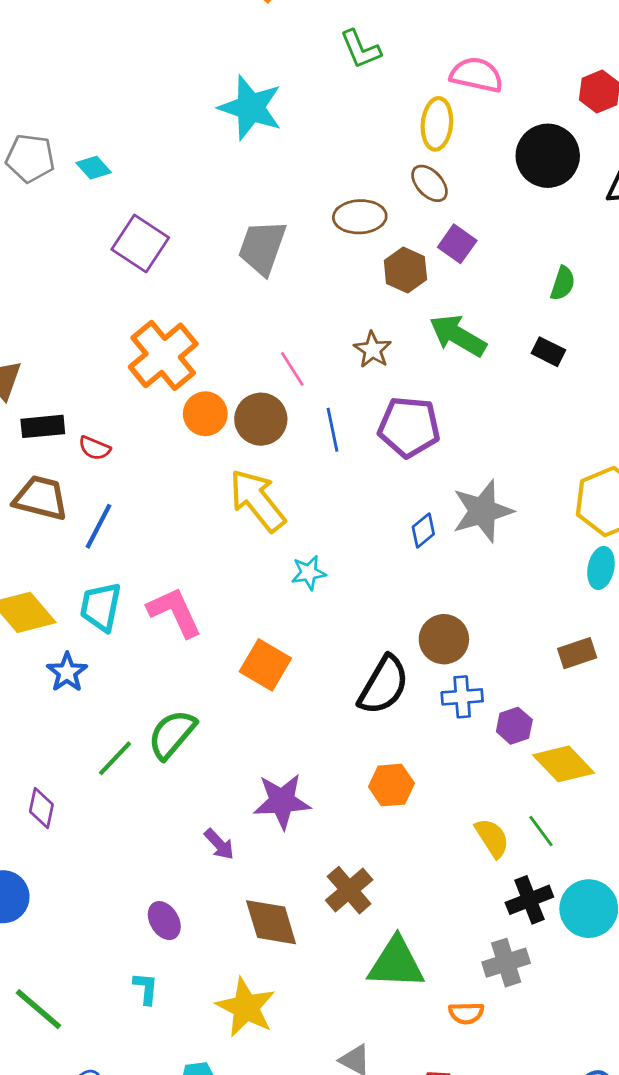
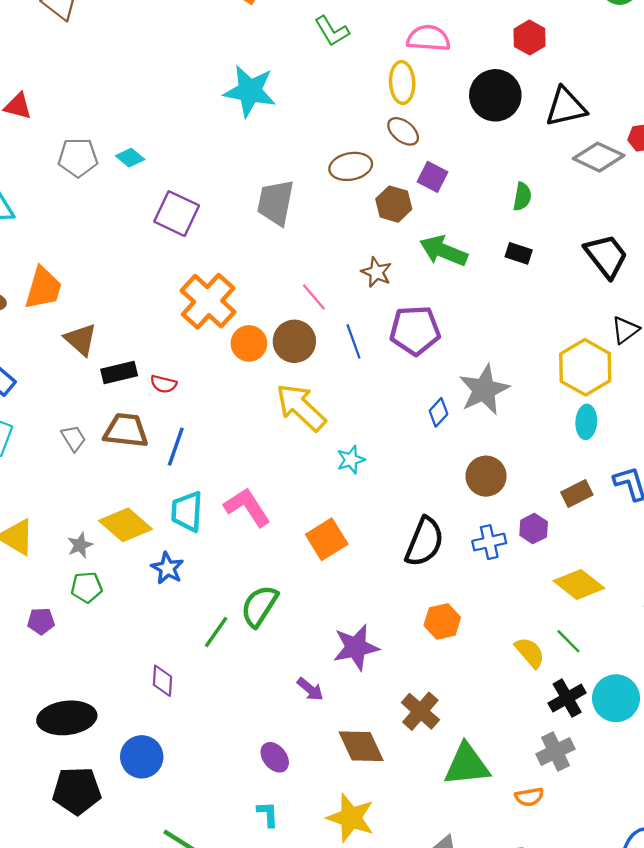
brown circle: (444, 639) -> (486, 476), moved
orange square: (265, 665) -> (327, 539), turned 36
purple hexagon: (514, 726) -> (534, 529), moved

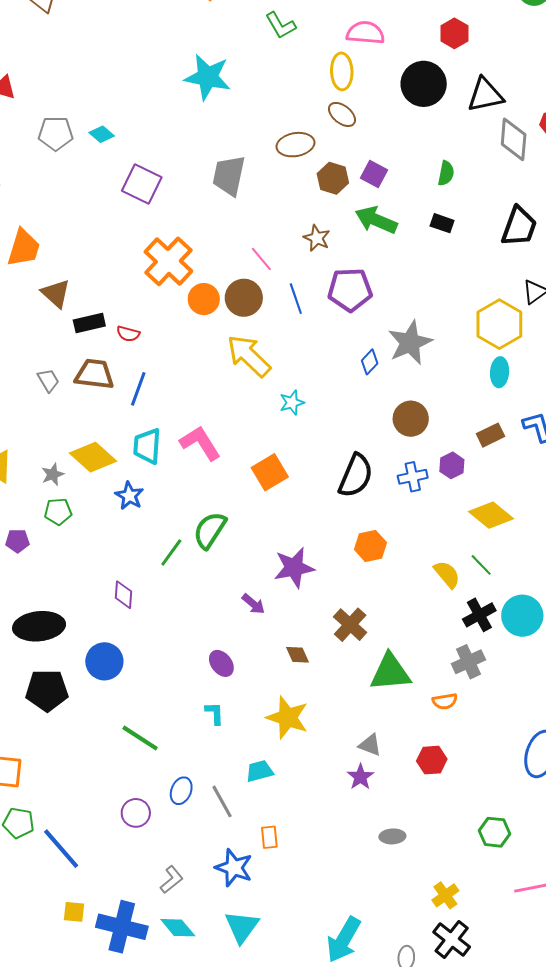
gray diamond: (599, 157) -> (514, 139), turned 69
purple square: (432, 177) -> (374, 174), moved
black trapezoid: (606, 256) -> (519, 227), turned 57
brown diamond: (361, 746) -> (298, 655), size x0.6

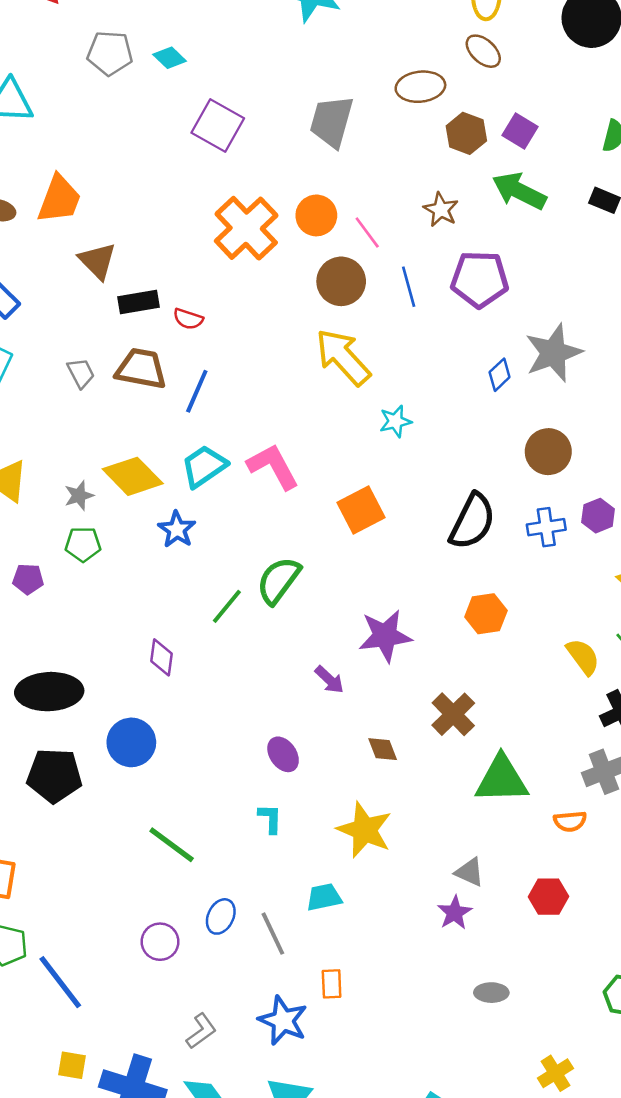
orange circle: (204, 299) -> (316, 215), moved
cyan trapezoid: (147, 446) -> (204, 466), turned 48

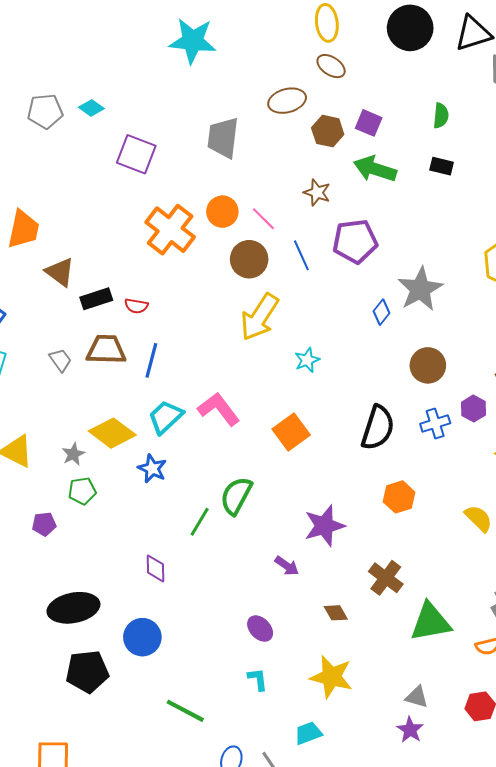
yellow arrow: (343, 357) -> (259, 317), turned -96

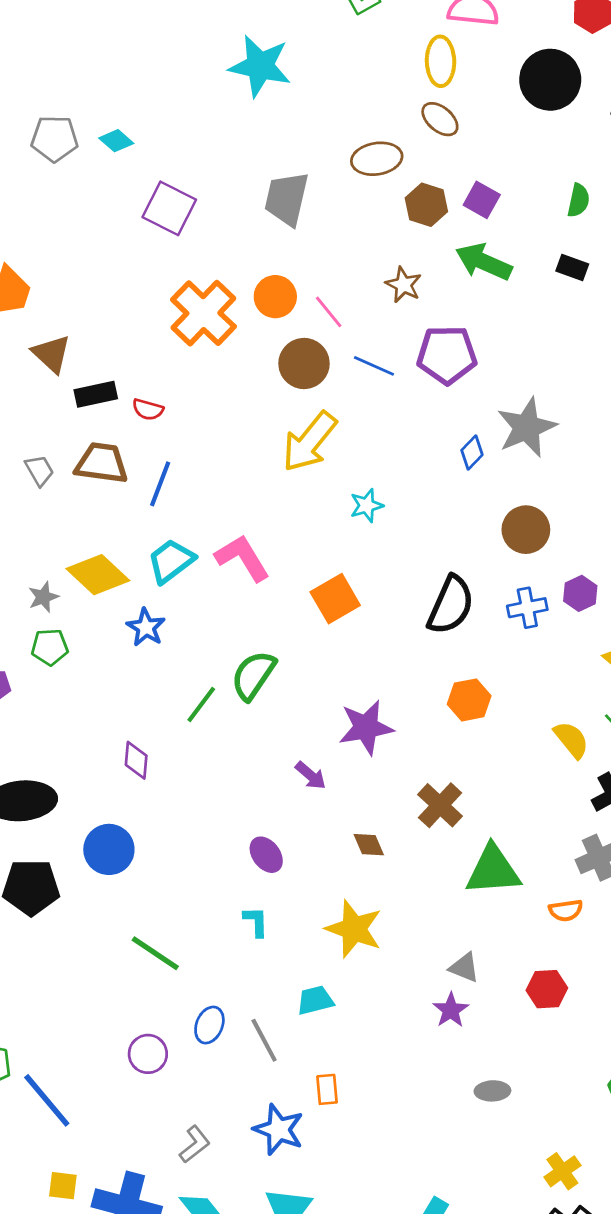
blue line: (301, 255) -> (374, 366), turned -48

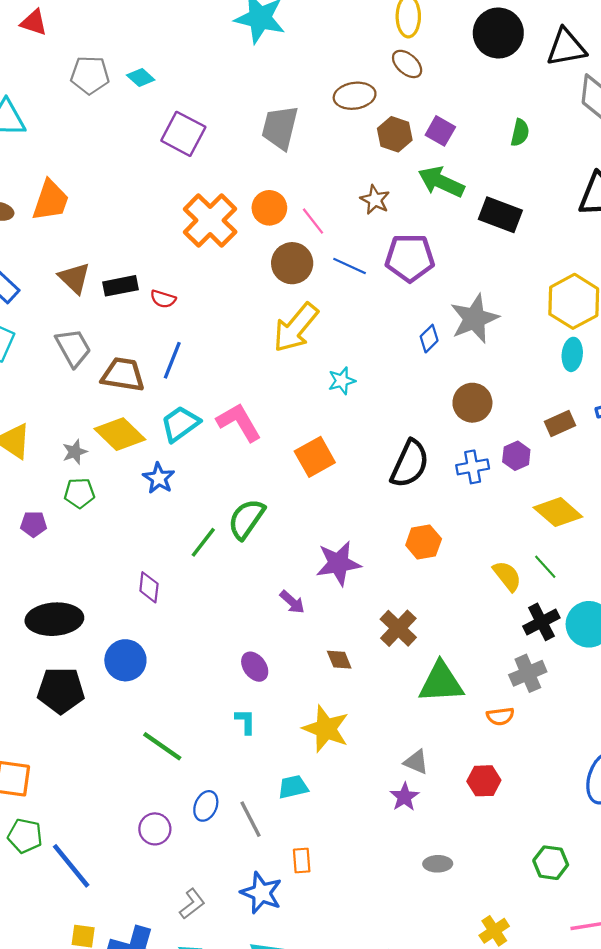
black rectangle: (572, 267) -> (500, 215), moved, size x1.6
brown triangle: (51, 354) -> (74, 278), moved
brown trapezoid: (102, 463) -> (123, 374), moved
gray trapezoid: (39, 470) -> (73, 348), size x1.5

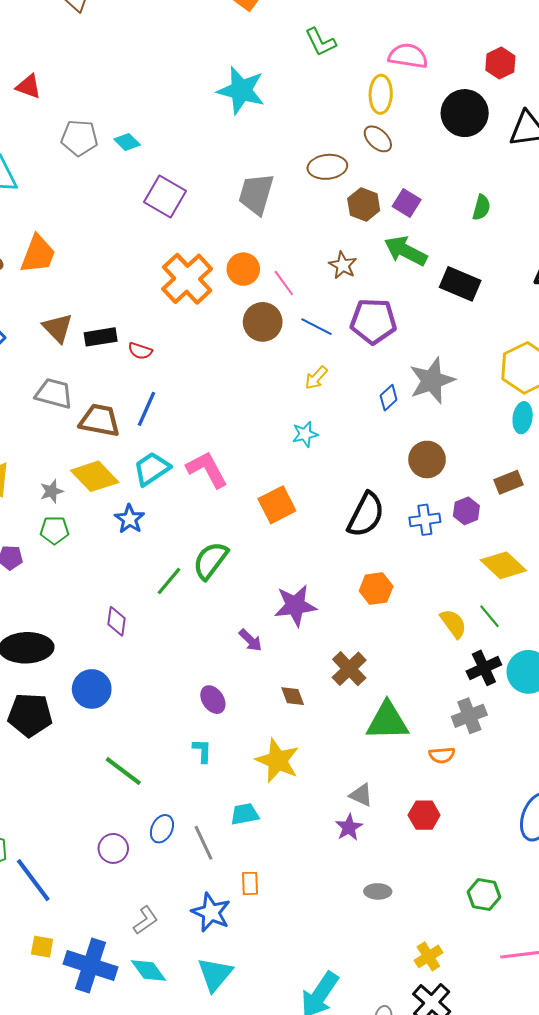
yellow arrow: (296, 328) -> (316, 378), moved, size x0.5
gray trapezoid: (73, 348) -> (54, 393), turned -48

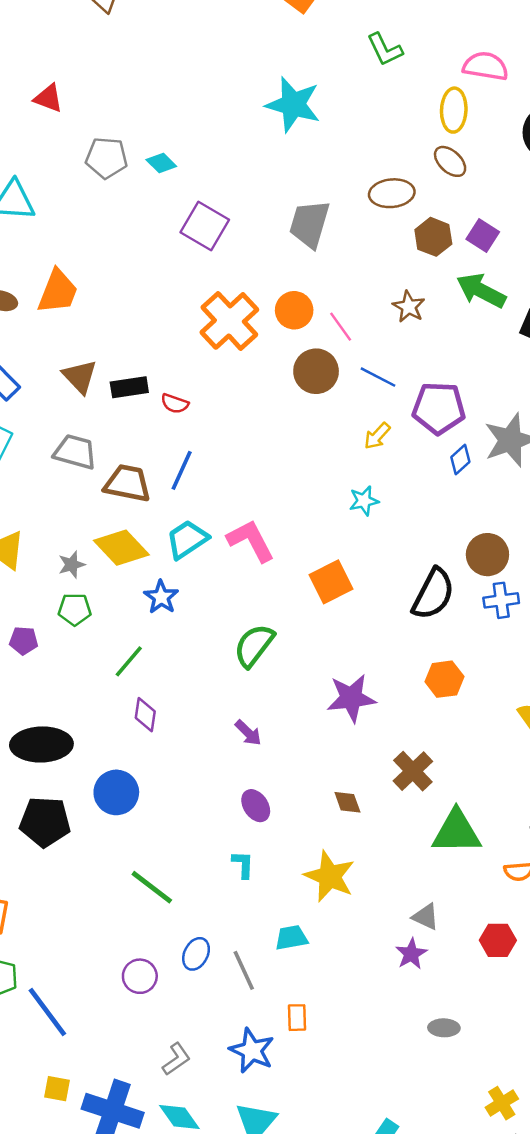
purple pentagon: (373, 321) -> (439, 408), moved
brown circle: (427, 459) -> (487, 555), moved
green line: (169, 581) -> (129, 661), moved
purple arrow: (250, 640) -> (248, 733), moved

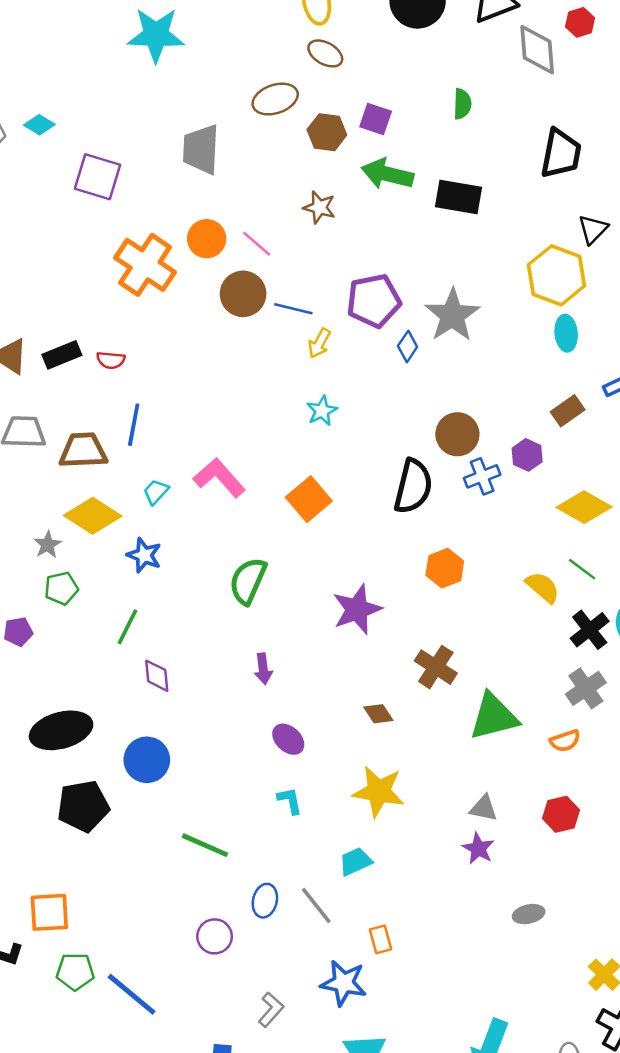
blue line: (378, 377) -> (293, 309), moved
cyan trapezoid: (187, 539) -> (156, 492), size x0.6
purple arrow: (248, 733) -> (263, 669), turned 52

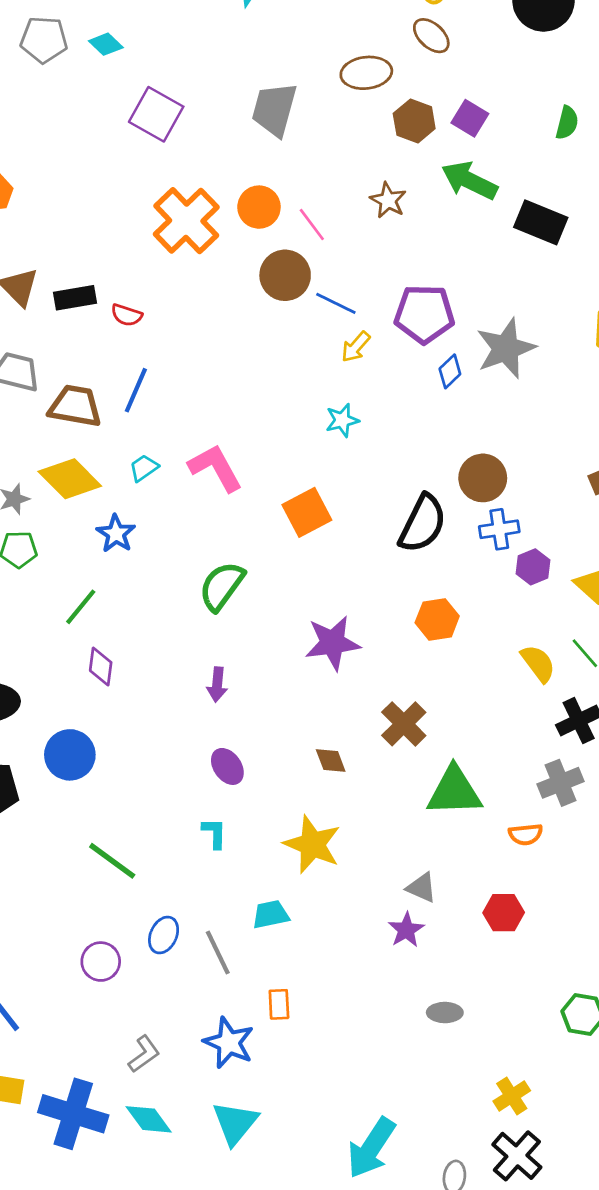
purple hexagon: (527, 455) -> (533, 567), moved

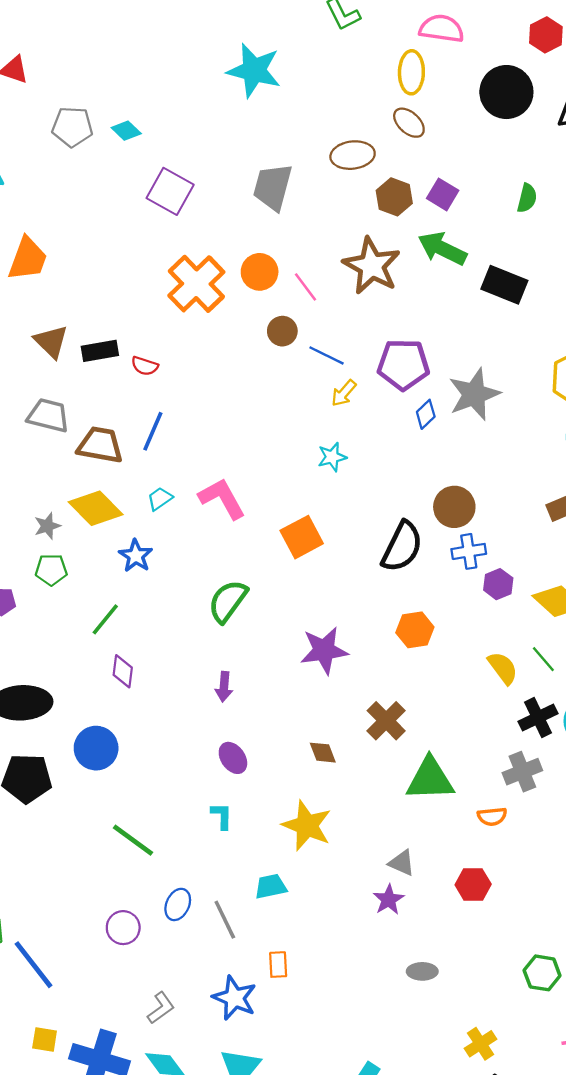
brown star: (388, 200) -> (372, 266), size x1.8
brown circle: (285, 275) -> (282, 331), size x0.7

